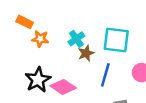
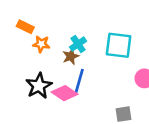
brown star: (86, 53) -> (71, 56), moved
blue line: (105, 75) -> (79, 81), moved

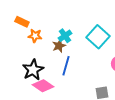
cyan square: (119, 45) -> (98, 37), turned 35
pink diamond: (65, 93) -> (43, 86), moved

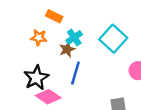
orange rectangle: (22, 22) -> (54, 16), moved

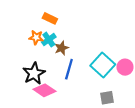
cyan cross: (74, 37) -> (49, 40), moved
cyan square: (113, 39) -> (103, 65), moved

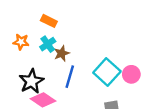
orange star: (36, 37) -> (21, 42), moved

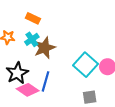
brown star: (62, 53) -> (44, 48), size x1.5
blue line: (70, 77) -> (46, 81), moved

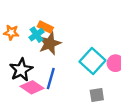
orange rectangle: (33, 18) -> (45, 27), moved

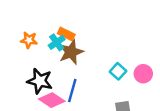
cyan square: (92, 61) -> (118, 71), size x0.6
black star: (21, 70) -> (40, 81), turned -30

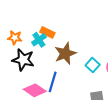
brown star: (71, 52) -> (65, 53), moved
black star: (40, 81) -> (23, 60), moved

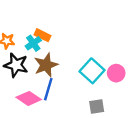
brown star: (65, 53) -> (46, 65), moved
cyan square: (93, 65) -> (92, 71), size x1.5

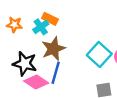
black star: (16, 65) -> (25, 64), moved

